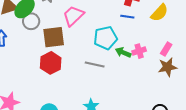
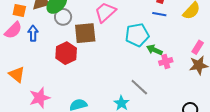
pink cross: (139, 51) -> (166, 62), moved
red hexagon: (51, 63) -> (66, 53), moved
gray line: (95, 65) -> (139, 87), moved, turned 30

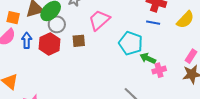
brown square: (85, 33) -> (79, 41), size x0.6
cyan pentagon: (137, 35) -> (131, 43), turned 30
red hexagon: (66, 53) -> (49, 44), moved

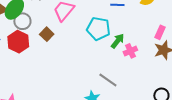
brown square: (79, 41) -> (47, 34), turned -32
green arrow: (148, 58) -> (118, 41), turned 112

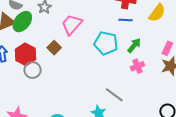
gray circle: (22, 21) -> (33, 70), moved
green arrow: (118, 41) -> (134, 45), moved

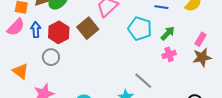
brown square: (54, 48) -> (88, 28), size x1.5
gray circle: (33, 70) -> (51, 57), moved

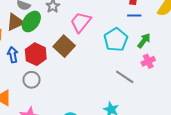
cyan pentagon: (140, 29) -> (116, 40), turned 30
gray line: (143, 81) -> (125, 77), moved

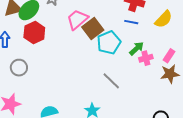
brown square: (64, 46) -> (93, 28), moved
red hexagon: (36, 54) -> (34, 33), moved
pink cross: (148, 61) -> (146, 58), moved

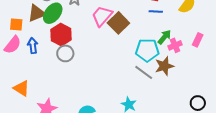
cyan pentagon: (109, 43) -> (147, 50), moved, turned 30
gray circle: (19, 68) -> (65, 53), moved
brown star: (170, 74) -> (164, 66), moved

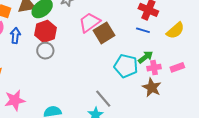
pink rectangle: (198, 40) -> (177, 67), turned 32
brown star: (164, 66) -> (152, 87), moved, turned 30
gray line: (144, 72) -> (103, 99), moved

